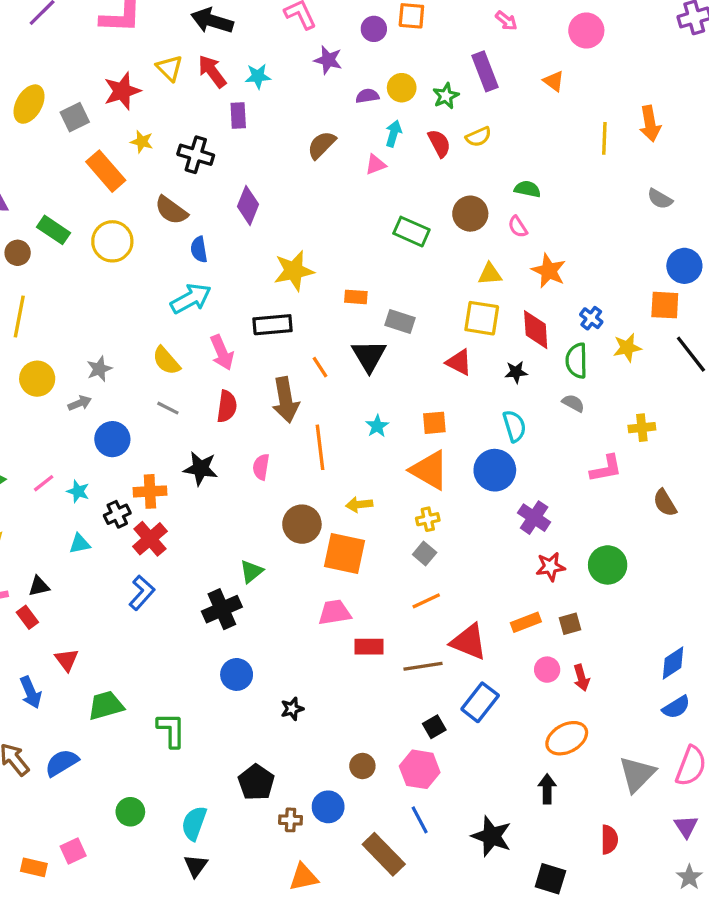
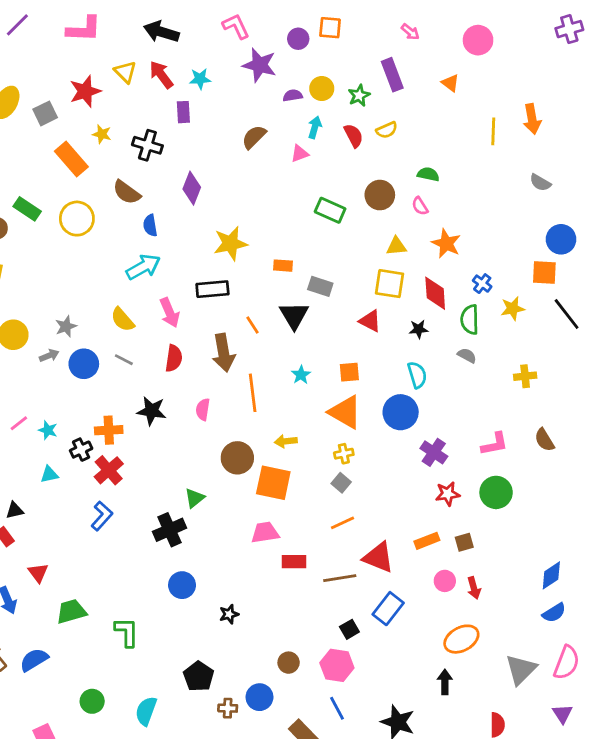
purple star: (328, 60) -> (259, 65), size x1.4
blue circle: (112, 439) -> (84, 364), moved
pink L-shape: (606, 469) -> (495, 444), moved

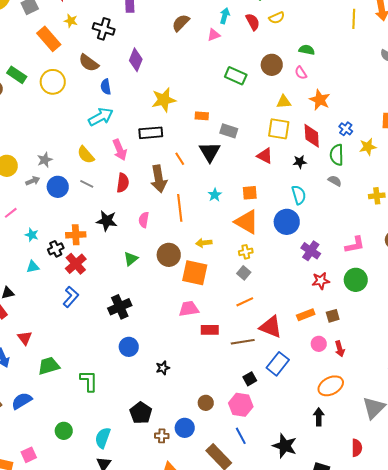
pink line: (19, 423) -> (11, 213), moved
green triangle: (194, 498) -> (131, 259), moved

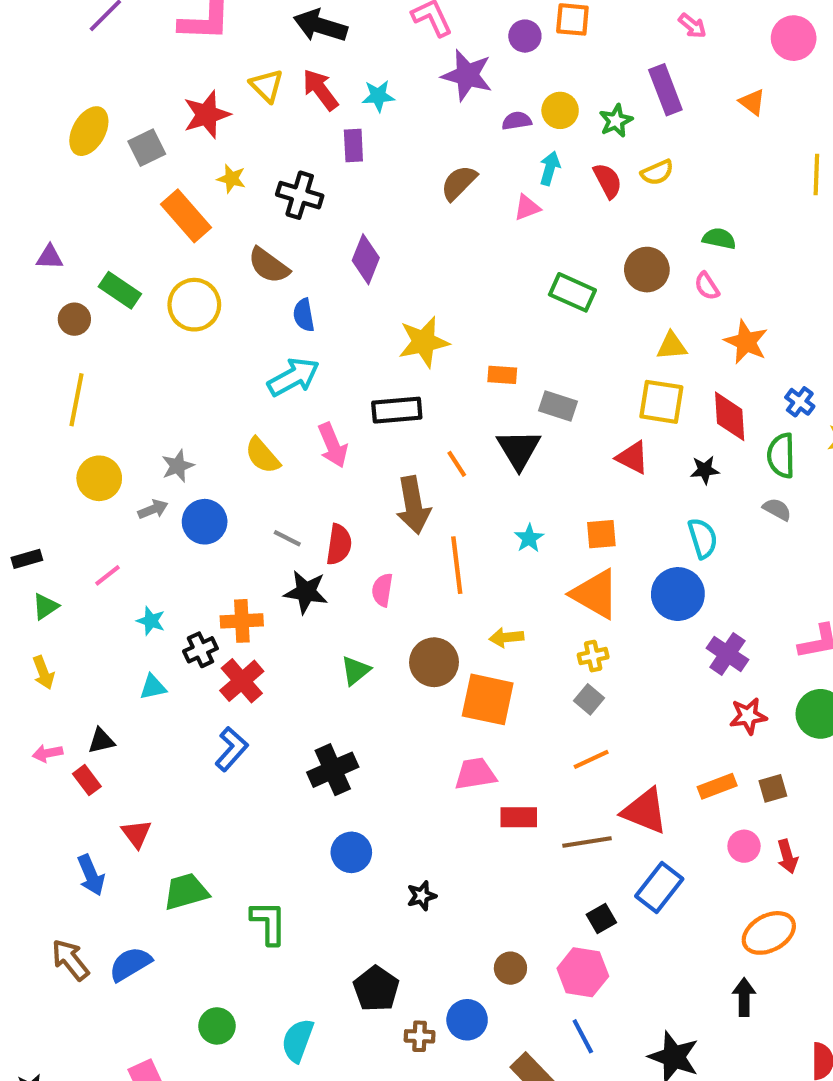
red semicircle: (123, 183) -> (339, 544), moved
gray line: (87, 184) -> (287, 538), moved

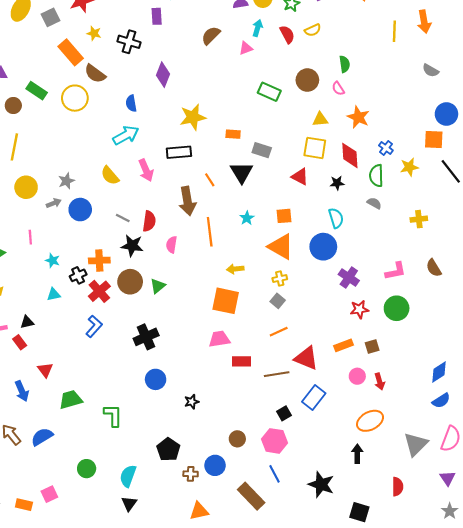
green semicircle: (719, 239) -> (345, 64), turned 70
brown semicircle: (269, 265) -> (95, 74), moved
pink line: (107, 575) -> (30, 237), turned -56
brown circle: (434, 662) -> (130, 282), moved

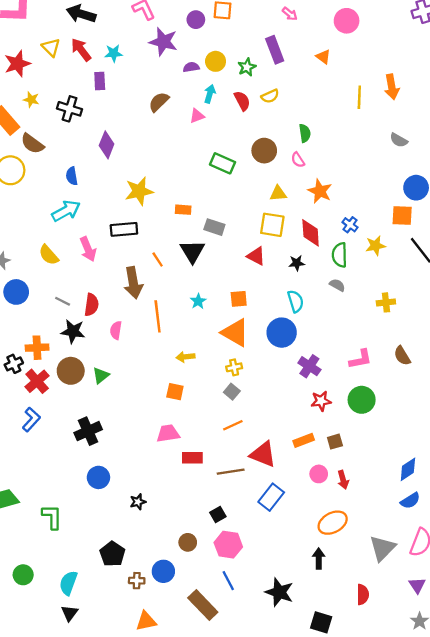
orange square: (226, 301) -> (175, 392), size x0.6
black square: (284, 413) -> (218, 515), moved

